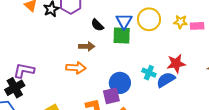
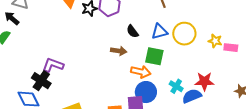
blue triangle: (124, 21) -> (159, 32), turned 36
green square: (122, 35) -> (154, 56), moved
orange arrow: (76, 68) -> (141, 72), moved
black cross: (15, 88) -> (41, 81), turned -36

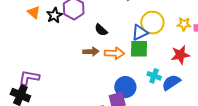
blue triangle: (159, 32) -> (140, 32), moved
green square: (154, 56) -> (139, 49), moved
orange arrow: (141, 72) -> (114, 53), moved
red star: (204, 81) -> (180, 55), moved

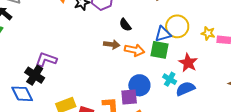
red star: (180, 55) -> (188, 63), moved, turned 30

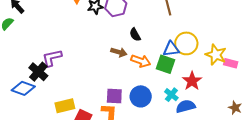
yellow star: (208, 33) -> (216, 55), size x1.5
purple L-shape: (46, 60) -> (52, 58), turned -40
blue diamond: (22, 94) -> (23, 88), turned -50
purple square: (129, 97) -> (114, 96), moved

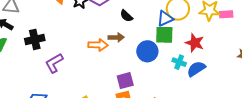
orange arrow: (141, 61) -> (98, 45), moved
black cross: (38, 72) -> (35, 39), moved, turned -36
blue circle: (141, 96) -> (147, 51), moved

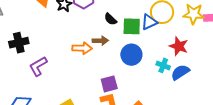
green square: (164, 35) -> (132, 26), moved

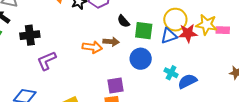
blue triangle: (149, 22) -> (169, 36), moved
red star: (179, 46) -> (188, 33), moved, turned -30

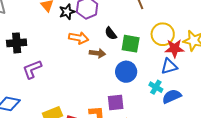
blue triangle: (169, 36) -> (169, 66), moved
orange arrow: (92, 47) -> (79, 38), moved
purple square: (115, 85) -> (116, 103), moved

